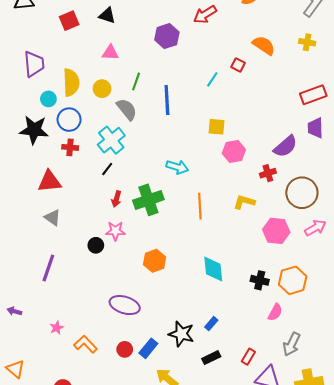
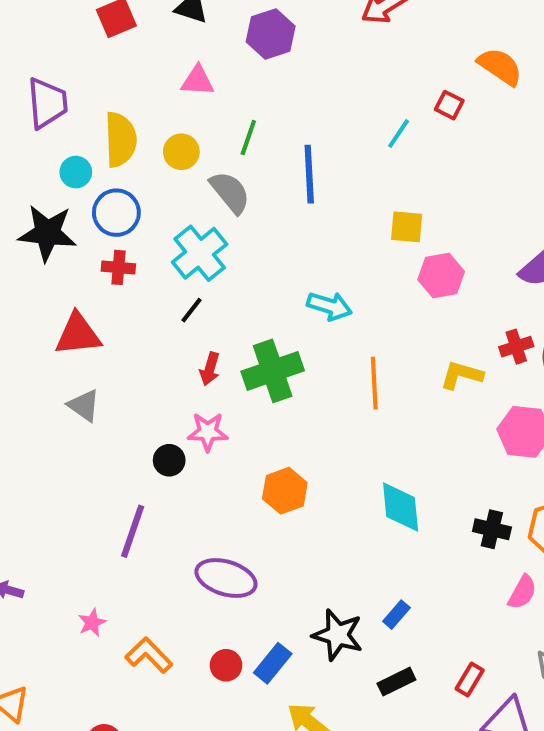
purple hexagon: (167, 36) -> (271, 34), moved
red cross: (268, 173) -> (516, 347), moved
purple line: (48, 268) -> (133, 531), moved

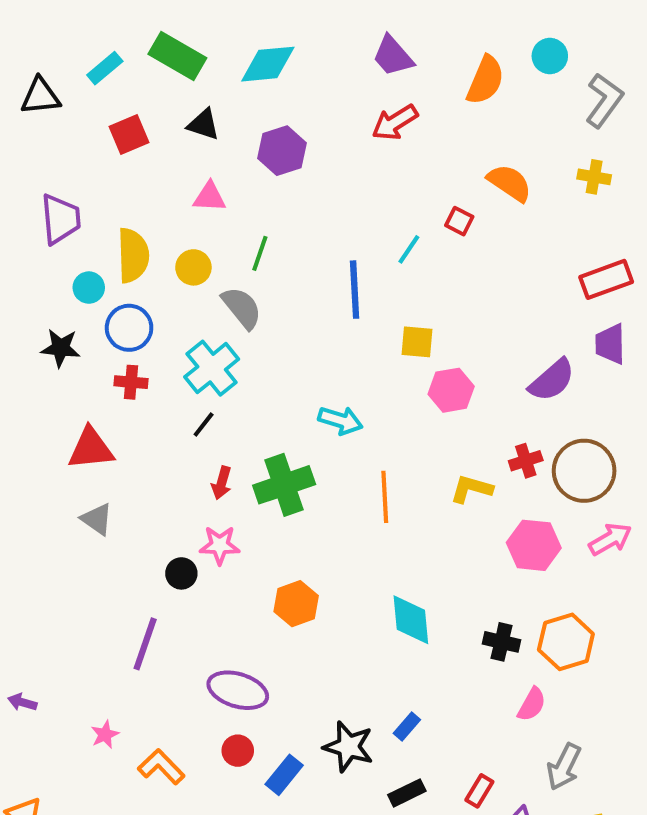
blue line: (309, 174) -> (355, 290), moved
black star: (47, 233) -> (61, 348), size x0.7
red circle: (226, 665) -> (238, 751), moved

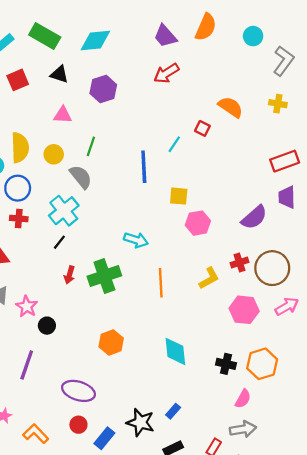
orange semicircle: (485, 80) -> (206, 27), moved
yellow L-shape: (471, 489) -> (209, 278), turned 135
pink star: (220, 545) -> (27, 306), moved, turned 30
gray arrow: (564, 767) -> (243, 429), moved, turned -125

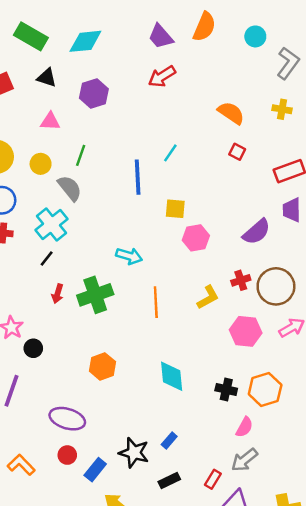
red square: (202, 128) -> (237, 152), moved
gray arrow: (243, 429) -> (244, 460), turned 150

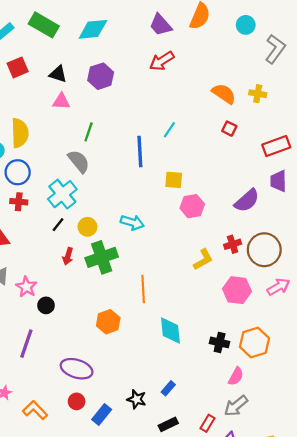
black triangle: (47, 78) -> (58, 74), moved
yellow cross: (282, 109) -> (258, 94), moved
yellow circle: (41, 164) -> (87, 227), moved
orange line: (156, 302) -> (143, 289), moved
black star: (134, 453) -> (137, 399), size x0.7

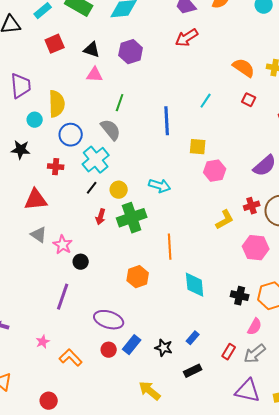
cyan line: (169, 130) -> (206, 101), moved
blue circle: (18, 172) -> (71, 135), moved
blue rectangle: (102, 415) -> (132, 345), moved
red rectangle: (208, 423) -> (229, 352), moved

